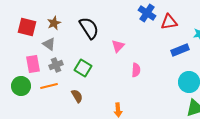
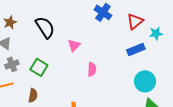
red triangle: (169, 22) -> (135, 21), moved, turned -30
brown semicircle: (77, 96) -> (33, 95), turned 40

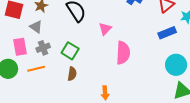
pink semicircle: (92, 69) -> (123, 53), size x1.6
brown semicircle: (33, 95) -> (72, 74), moved

